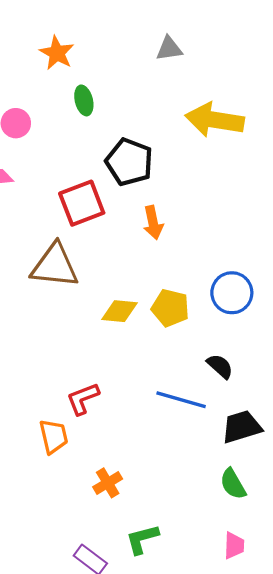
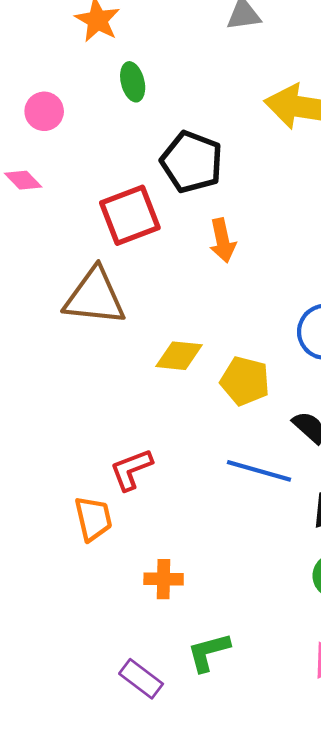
yellow pentagon: (170, 308) -> (245, 381), moved
orange cross: (108, 483) -> (164, 579), turned 32

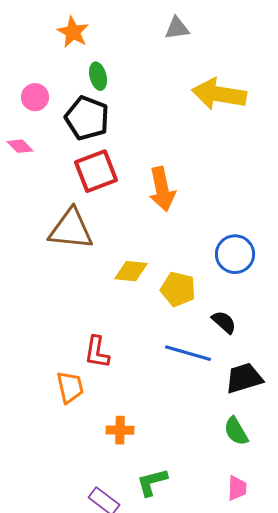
black pentagon: (192, 162) -> (87, 118), moved
orange arrow: (223, 241) -> (162, 189), size x1.4
red L-shape: (131, 469) -> (97, 352), turned -60

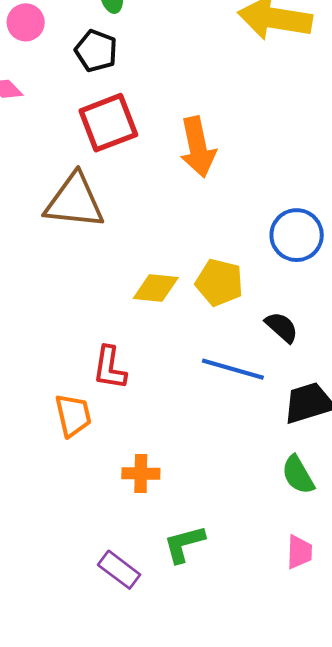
black pentagon: (87, 118) -> (96, 51), size x0.7
yellow diamond: (131, 271) -> (156, 288), moved

